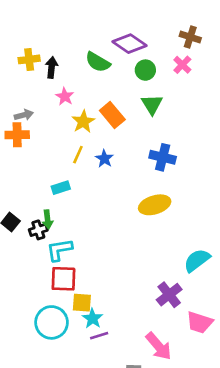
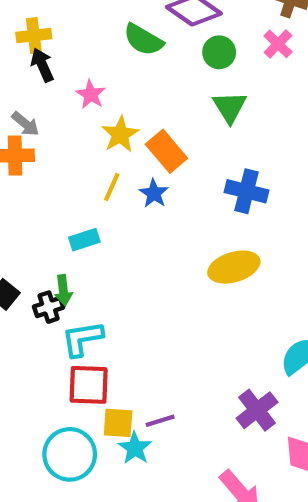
black arrow: (52, 67) -> (42, 65), moved, turned -30
gray arrow: (24, 115) -> (25, 124), turned 54
orange rectangle: (112, 115) -> (166, 151), moved
purple line: (99, 336) -> (160, 421), moved

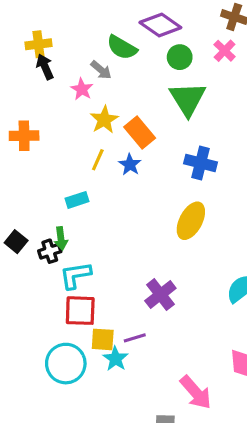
green triangle: (230, 107) -> (188, 99), size x1.4
gray arrow: (25, 124) -> (101, 70), moved
yellow ellipse: (234, 267) -> (191, 221), turned -45
purple cross: (257, 410) -> (160, 295), moved

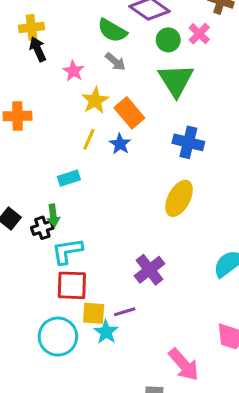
pink cross: (225, 51) -> (199, 34), moved
gray arrow: (101, 70) -> (115, 62), moved

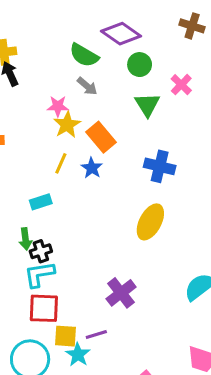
pink cross: (199, 34) -> (181, 85), moved
pink star: (73, 71) -> (58, 106), moved, turned -30
green triangle: (176, 80) -> (147, 105), size x0.7
black cross: (42, 228) -> (41, 251), moved

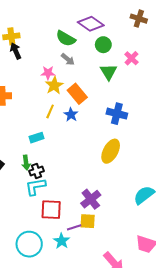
red square: (44, 308) -> (51, 210), moved
yellow square: (66, 336) -> (88, 221), moved

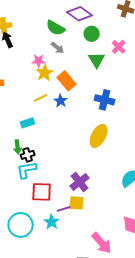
yellow line: (50, 111) -> (41, 98), turned 40

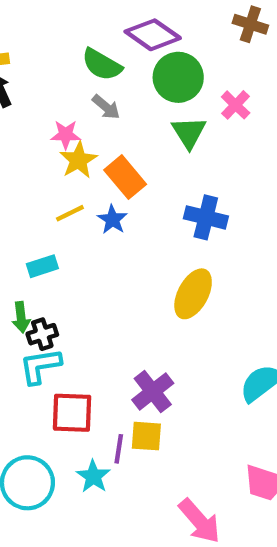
green circle: (92, 34) -> (178, 77), size x1.5
purple line: (64, 209) -> (119, 449), turned -64

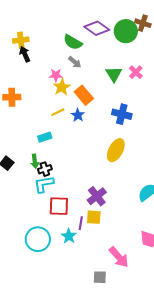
green circle: (178, 77) -> (126, 31), moved
pink cross: (236, 105) -> (136, 72), moved

